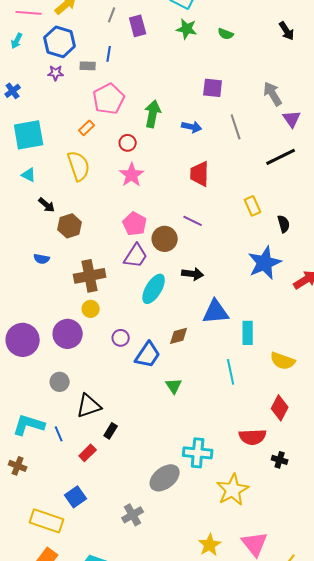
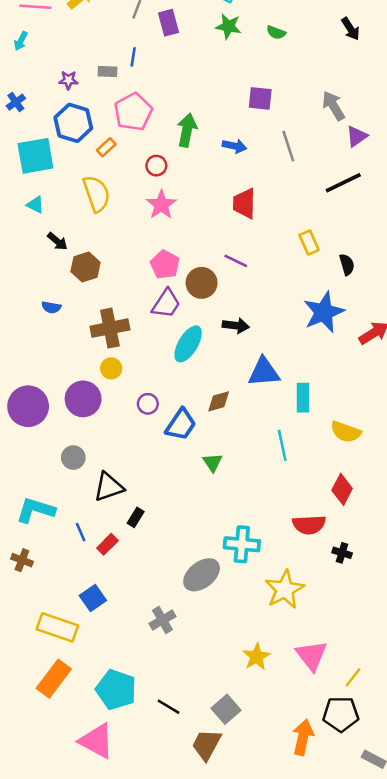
blue hexagon: (60, 42) -> (73, 123), moved
purple triangle: (292, 119) -> (357, 136), turned 30
blue line: (59, 434) -> (81, 532), moved

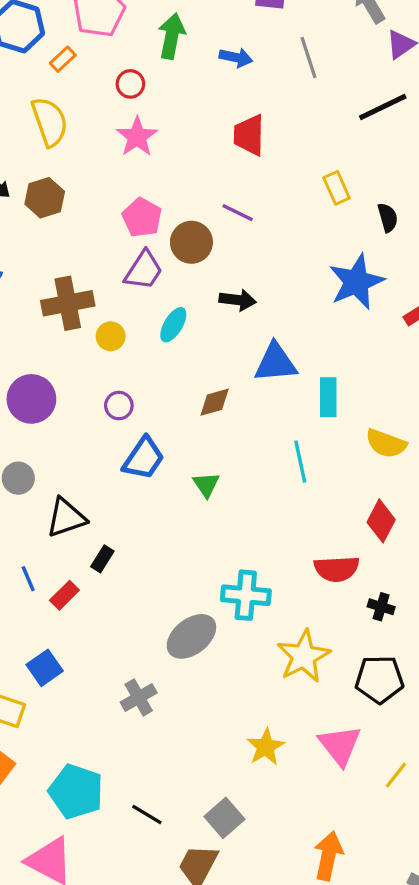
brown hexagon: (86, 267) -> (45, 198), moved
cyan ellipse: (188, 344) -> (173, 325), size x0.7
yellow circle: (111, 368) -> (111, 336), moved
blue trapezoid: (181, 425) -> (144, 458), moved
black pentagon: (341, 714) -> (379, 679), moved

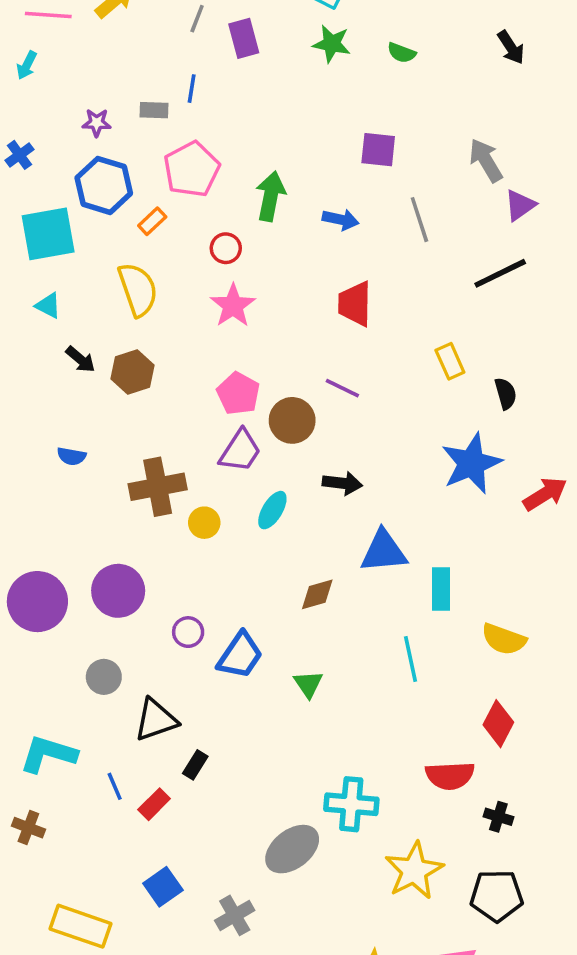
purple circle: (119, 406) -> (188, 632), moved
blue square: (45, 668) -> (163, 887), moved

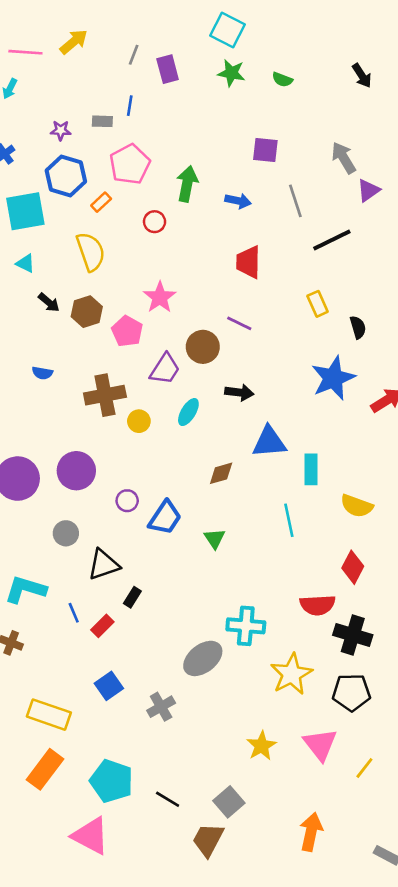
black line: (500, 273) -> (332, 240), moved
pink star: (233, 306) -> (160, 297), moved
pink pentagon: (238, 394) -> (127, 331), moved
black cross: (498, 817) -> (353, 635), size x1.8

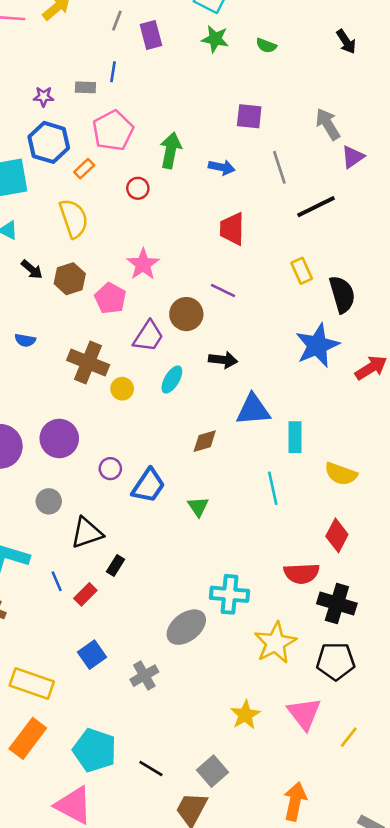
black semicircle: (358, 327) -> (342, 294), size x1.6
brown cross: (105, 395) -> (88, 362), turned 33

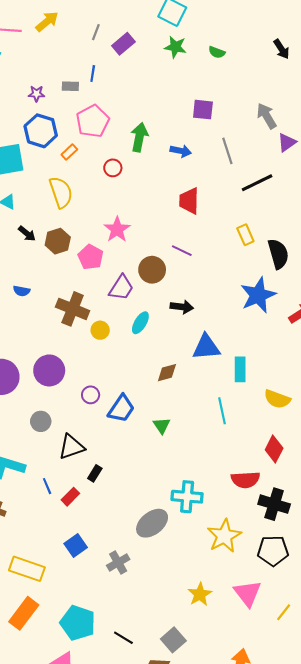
purple rectangle: (151, 35) -> (123, 44), turned 65

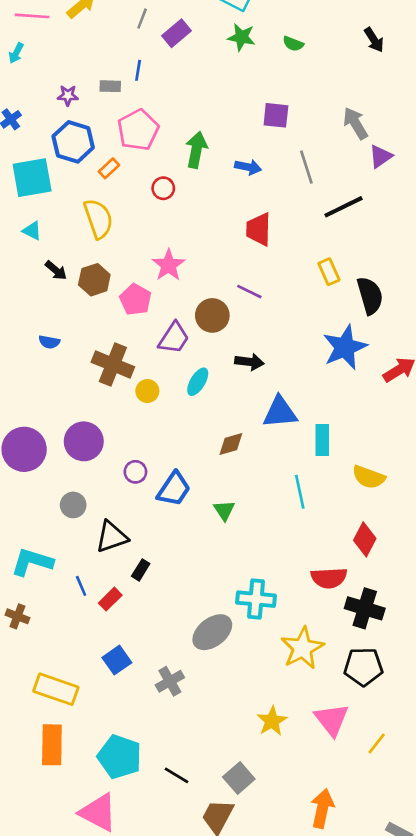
orange rectangle: (24, 613) -> (52, 745), turned -36

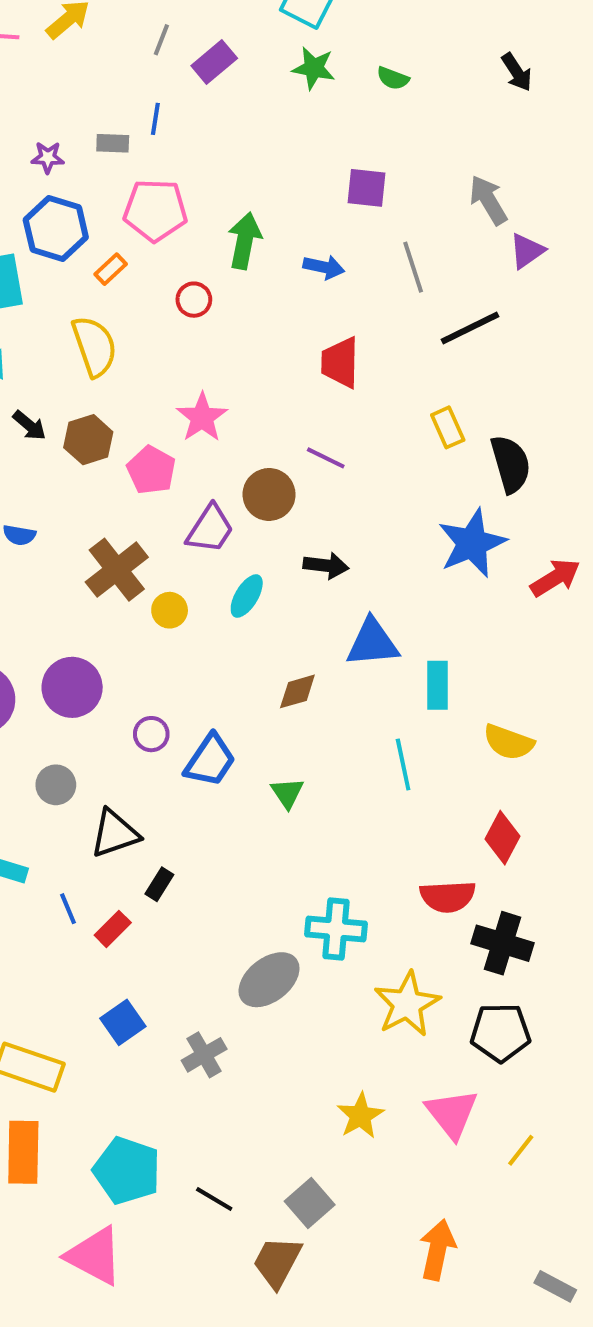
pink pentagon: (138, 130) -> (155, 210), turned 30
brown cross: (113, 364) -> (117, 570), turned 30

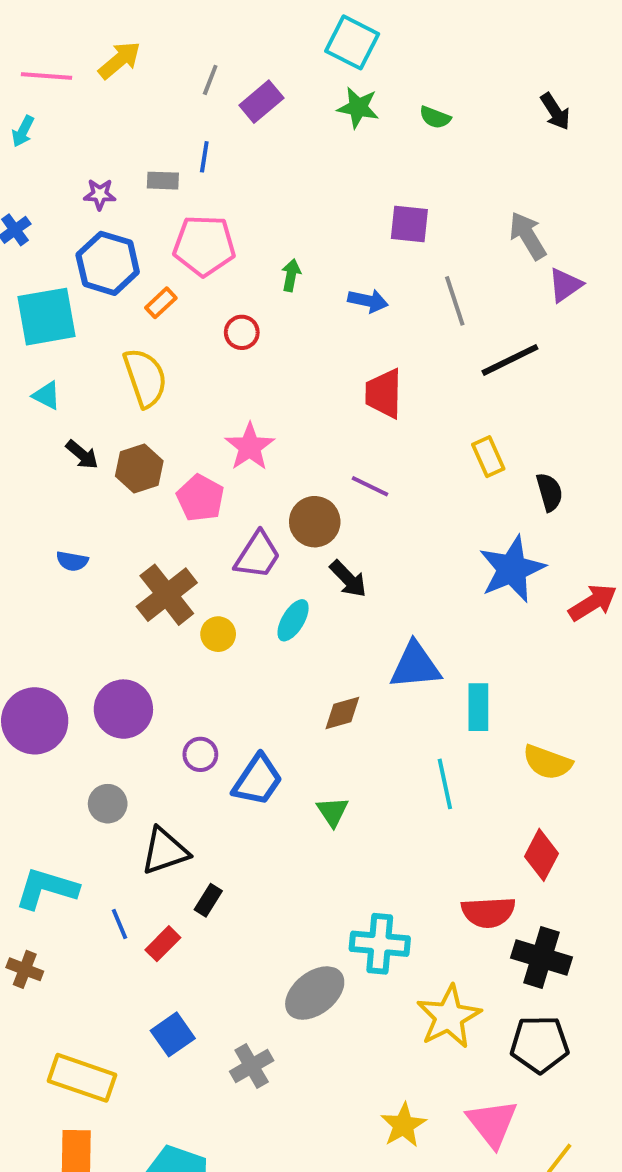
green arrow: (245, 241) -> (291, 275), size x0.6
black semicircle: (511, 464) -> (549, 492), size x0.7
black arrow: (326, 566) -> (348, 579), moved, turned 39

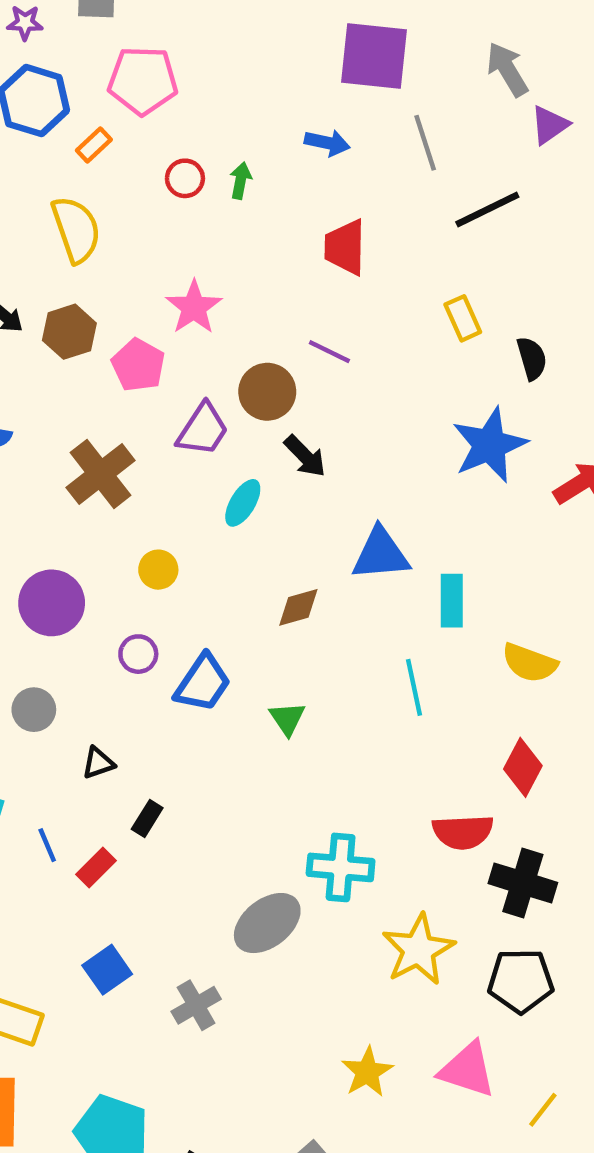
purple square: (409, 224) -> (374, 56), size x1.6
green arrow: (291, 275) -> (241, 181), moved
yellow circle: (218, 634) -> (158, 570), moved
black triangle: (165, 851) -> (98, 763), size x0.6
pink triangle: (492, 1123) -> (467, 1070), turned -34

